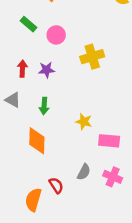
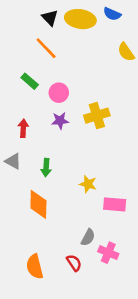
purple star: (47, 70) -> (60, 121), moved
pink cross: (113, 177) -> (108, 253), moved
red semicircle: (56, 185) -> (74, 263), moved
orange semicircle: (33, 200) -> (35, 267), turned -30

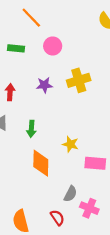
green rectangle: (30, 81) -> (16, 48), turned -35
pink circle: (59, 93) -> (53, 46), moved
orange diamond: (38, 204) -> (41, 163), moved

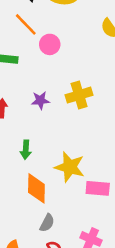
pink circle: (53, 46) -> (50, 44), moved
yellow star: (70, 144) -> (70, 167), size x1.6
gray semicircle: (70, 194) -> (47, 223), moved

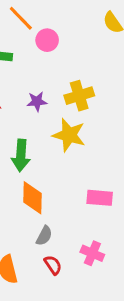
green arrow: (26, 150) -> (21, 155), size x1.5
yellow star: (70, 167) -> (69, 135), moved

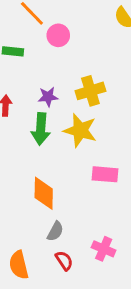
green arrow: (21, 155) -> (41, 129), moved
pink rectangle: (100, 198) -> (105, 174), moved

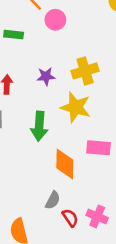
green arrow: (41, 129) -> (39, 126), moved
orange diamond: (44, 193) -> (65, 164), moved
red semicircle: (64, 261) -> (70, 218), moved

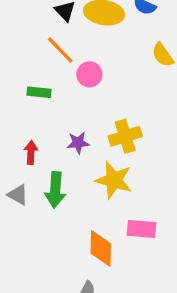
green arrow: (39, 126) -> (55, 190), moved

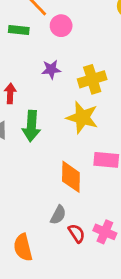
green rectangle: (39, 92) -> (19, 30), moved
purple star: (78, 143) -> (51, 69), moved

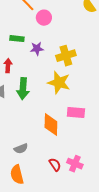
green rectangle: (19, 30) -> (17, 39), moved
gray semicircle: (58, 215) -> (21, 149), moved, turned 40

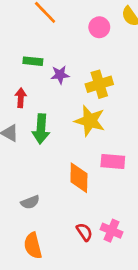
pink circle: (44, 18) -> (99, 27), moved
gray semicircle: (21, 149) -> (30, 202), moved

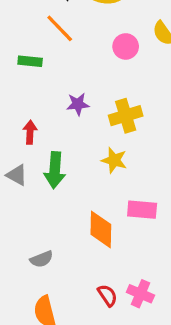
green rectangle: (33, 61) -> (30, 61), moved
yellow star: (90, 121) -> (114, 160), size x0.7

